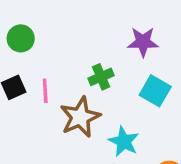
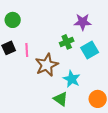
green cross: (101, 77) -> (67, 42), moved
cyan square: (155, 91) -> (90, 50), turned 30

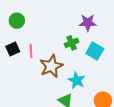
cyan square: (90, 50) -> (95, 51), turned -30

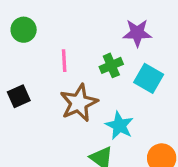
black square: (13, 49) -> (19, 96), moved
pink line: (31, 51) -> (64, 61), moved

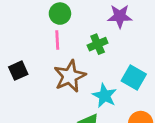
green circle: (24, 30) -> (60, 14), moved
cyan square: (149, 78) -> (134, 78), moved

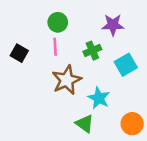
black square: (18, 71) -> (19, 53), moved, turned -36
cyan square: (134, 78) -> (126, 65), moved, turned 30

